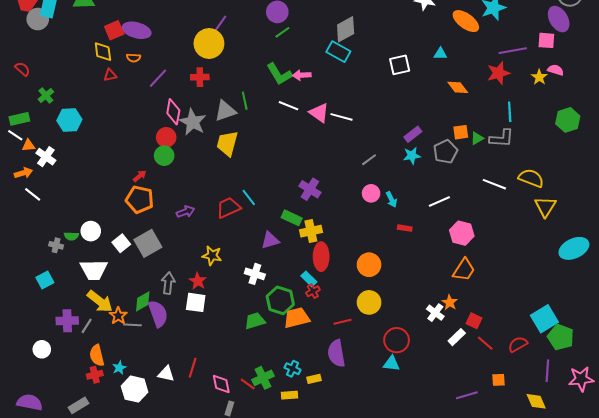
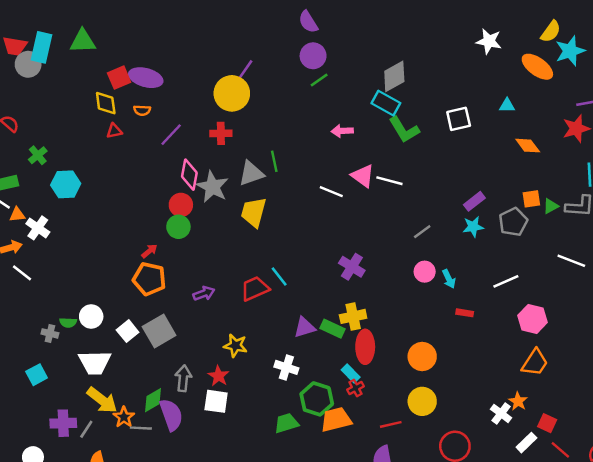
green L-shape: (279, 74) -> (404, 130), moved
white line: (288, 106) -> (331, 192), moved
green rectangle: (292, 218) -> (332, 329), moved

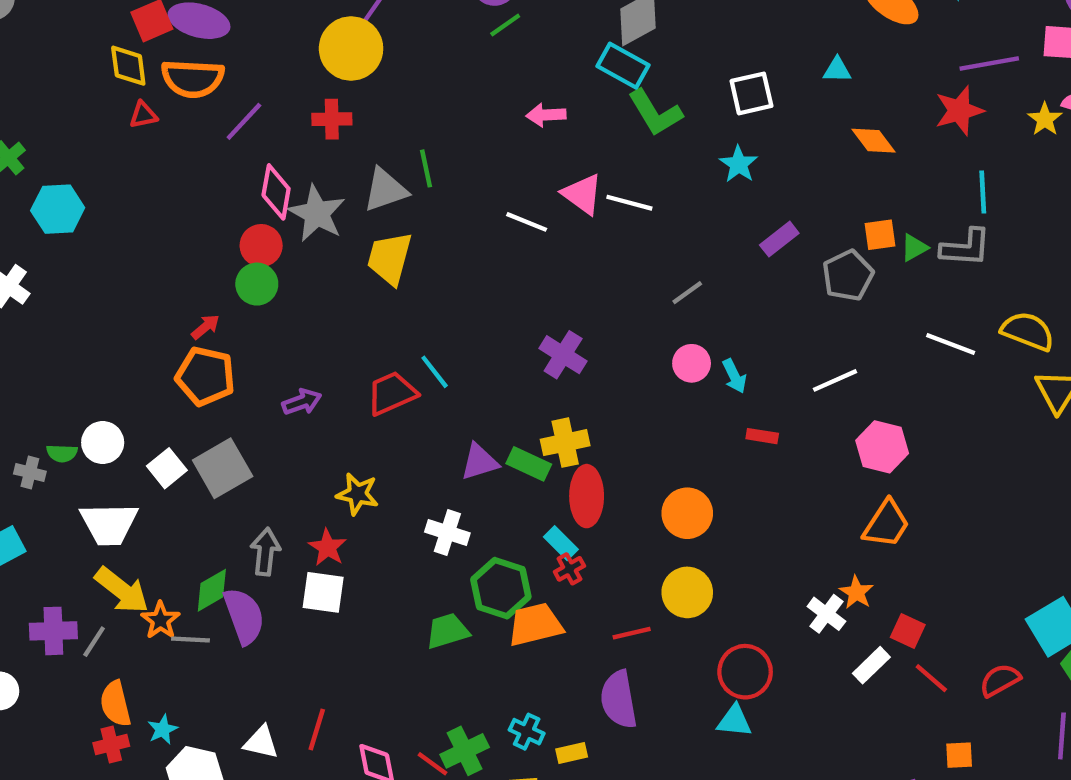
orange semicircle: (142, 110) -> (193, 78), size x2.0
cyan star: (473, 227) -> (739, 164), moved, turned -30

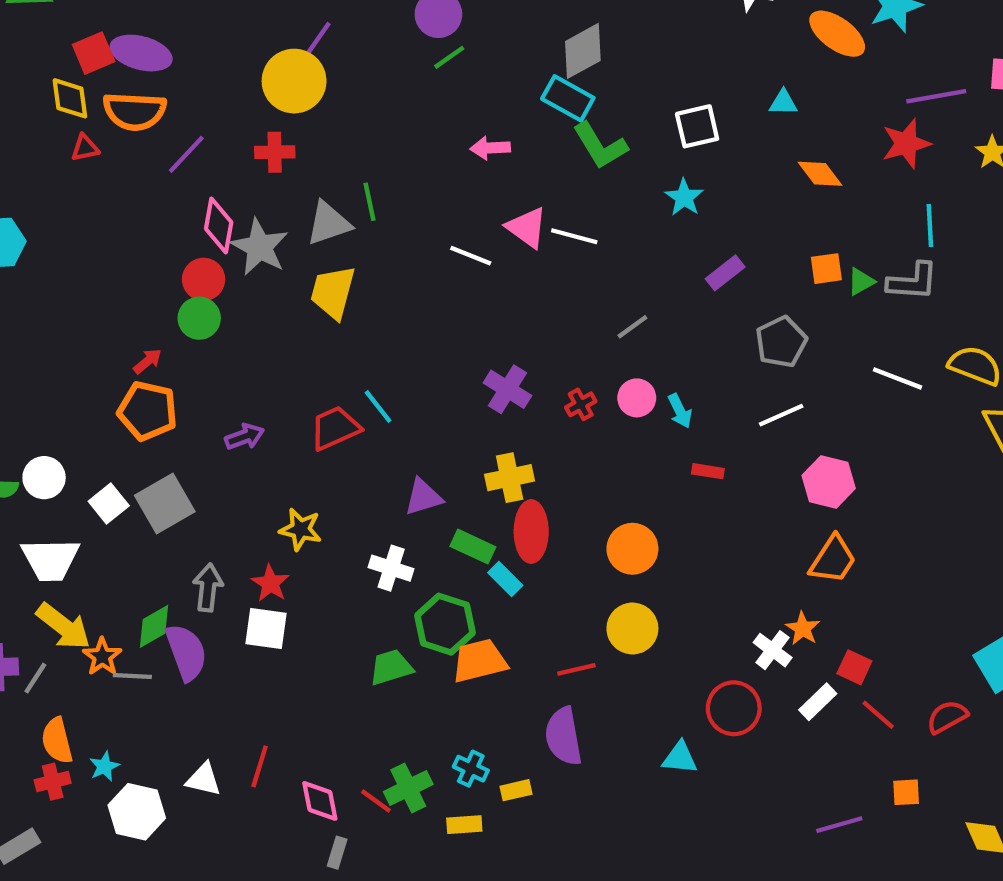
gray pentagon: (848, 275) -> (781, 342), moved
green rectangle: (529, 464) -> (473, 547), moved
red cross: (569, 569) -> (581, 404), moved
red circle: (745, 672) -> (734, 708), moved

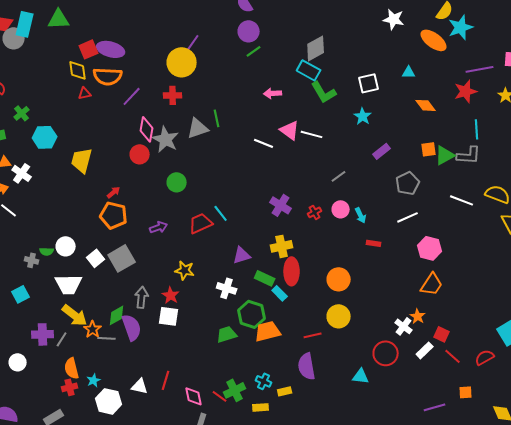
green triangle: (861, 282) -> (445, 155), size x1.5
yellow trapezoid: (333, 292) -> (82, 160), moved
green circle: (199, 318) -> (177, 182), moved

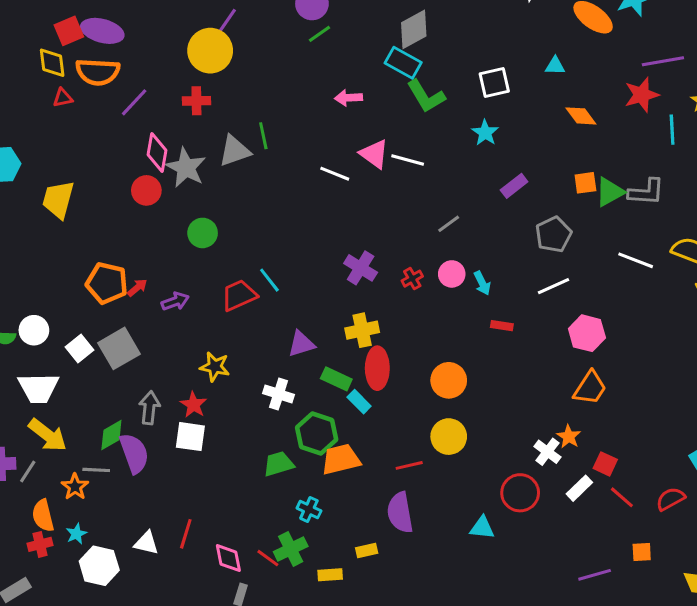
cyan line: (477, 129) -> (672, 130), moved
red arrow: (114, 192) -> (137, 288), moved
orange star: (93, 329) -> (75, 487), moved
cyan cross: (264, 381) -> (309, 509), moved

